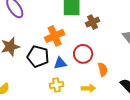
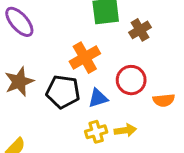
orange semicircle: (103, 69) -> (164, 100), turned 104
yellow arrow: (88, 88) -> (125, 130), moved

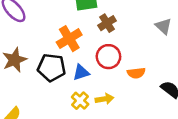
brown cross: (140, 30) -> (107, 23), moved
yellow cross: (96, 132) -> (80, 101), turned -30

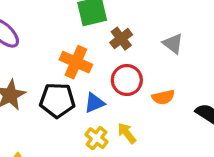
gray triangle: (163, 26) -> (173, 44), moved
orange cross: (69, 39) -> (76, 62), turned -30
yellow arrow: (105, 99) -> (127, 133), turned -114

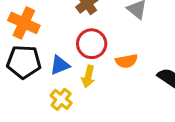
orange cross: (76, 62) -> (24, 23), moved
yellow arrow: (127, 133) -> (88, 77), moved, turned -130

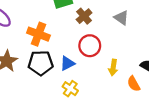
orange semicircle: (127, 61) -> (134, 84), moved, turned 77
yellow arrow: (88, 77) -> (113, 67), moved

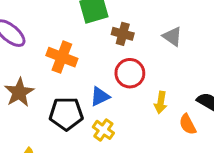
brown cross: (84, 16) -> (123, 34), turned -35
black pentagon: (41, 63) -> (66, 114), moved

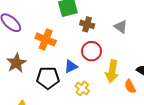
yellow arrow: (161, 102) -> (112, 71), size x1.5
yellow cross: (103, 130) -> (82, 88), moved

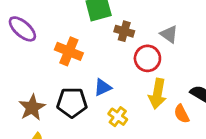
red circle: (92, 51) -> (147, 58), moved
brown star: (16, 63) -> (32, 107), moved

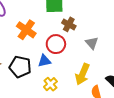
gray triangle: (169, 34) -> (92, 43), moved
red circle: (147, 58) -> (56, 44), moved

